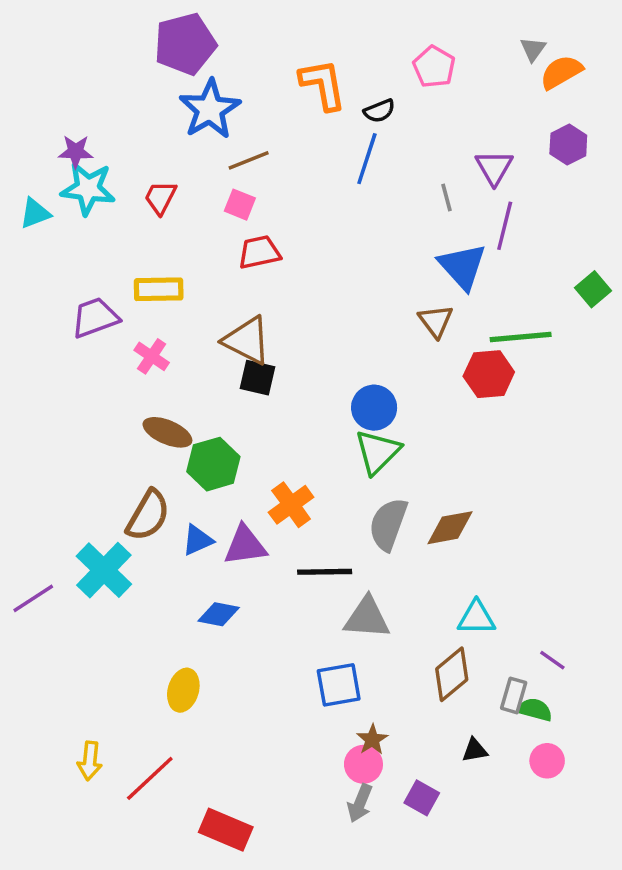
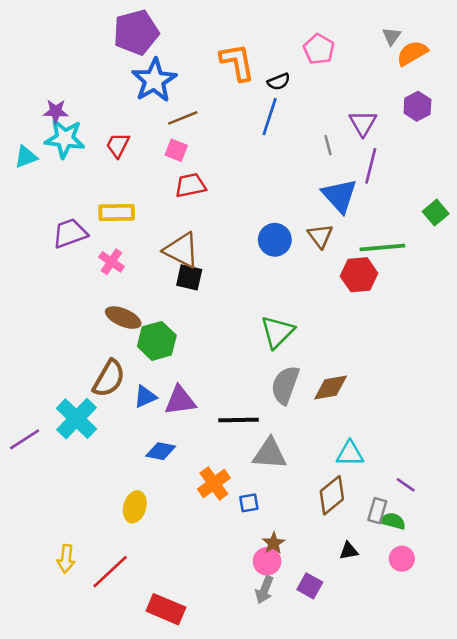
blue circle: (374, 408) -> (275, 240), moved
orange cross: (291, 505) -> (214, 483), moved
blue square: (339, 685) -> (249, 503), size x0.6

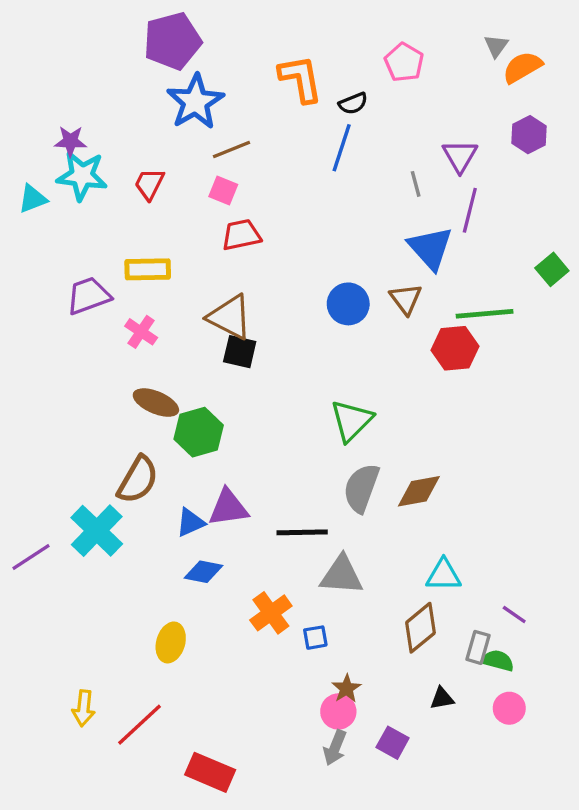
blue triangle: (145, 397) -> (190, 522), moved

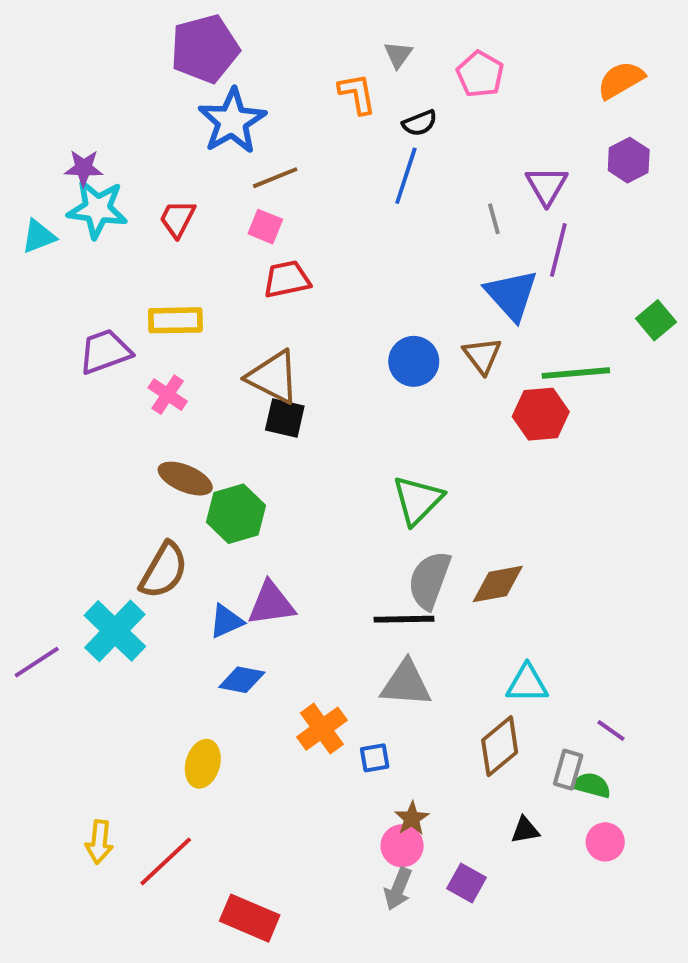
gray triangle: (496, 46) -> (398, 55), moved
orange L-shape: (301, 79) -> (357, 94), size x0.7
black line: (302, 532) -> (404, 619), moved

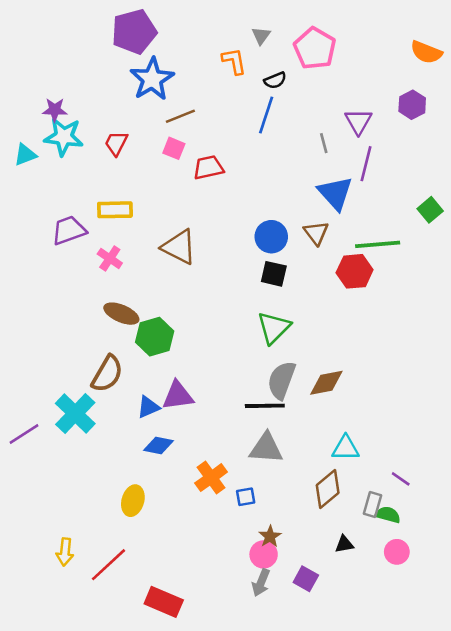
pink pentagon: (480, 74) -> (315, 48), size x1.4
orange semicircle: (621, 80) -> (426, 52), moved, turned -128
red trapezoid: (287, 279) -> (208, 168), moved
black square: (285, 418) -> (274, 274), moved

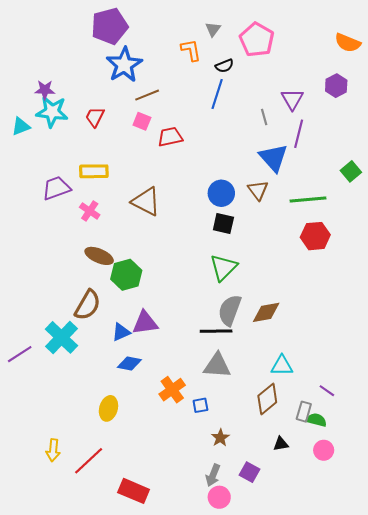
red hexagon: (355, 271) -> (315, 236), moved
pink circle: (264, 554) -> (219, 497), moved

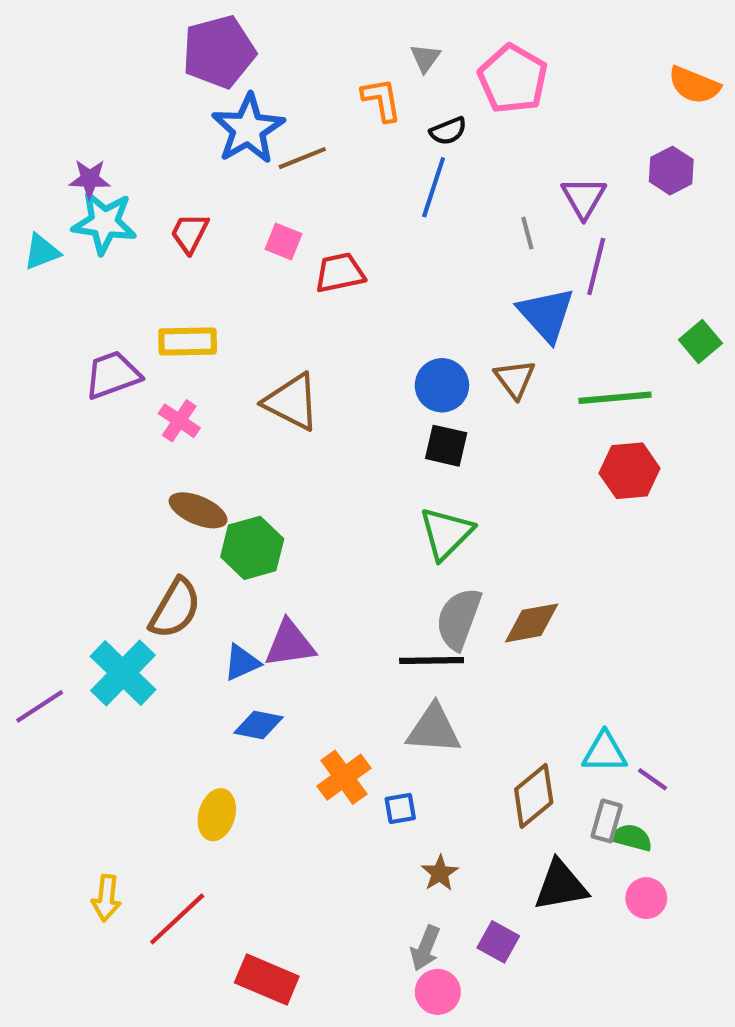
brown line: (147, 95) -> (302, 158), moved
cyan triangle: (282, 366) -> (605, 752), moved
black triangle: (281, 444) -> (561, 886), size x1.8

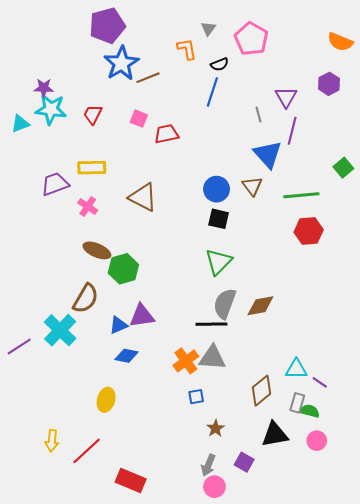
orange cross: (344, 777) -> (186, 361), moved

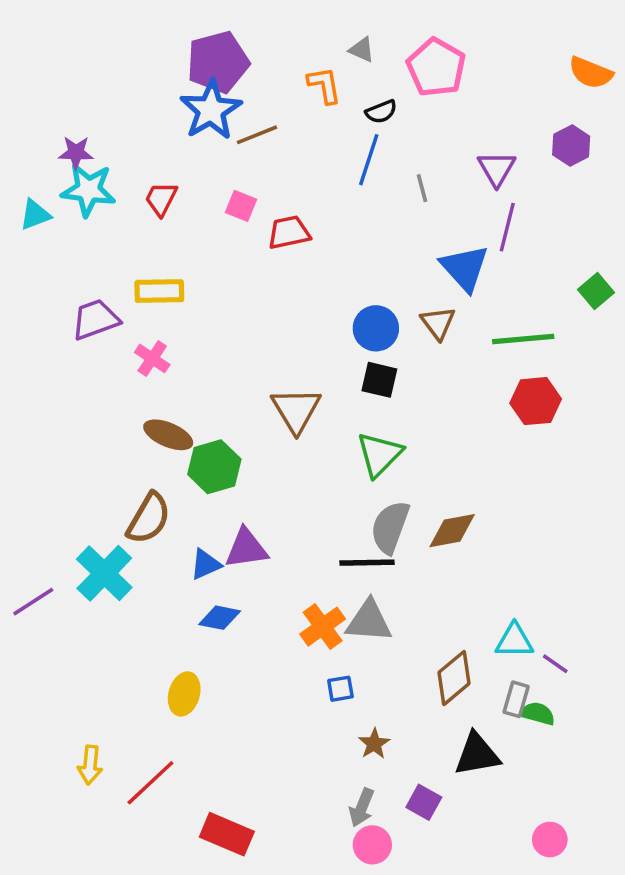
purple pentagon: (107, 26) -> (218, 62), moved
gray triangle: (208, 29) -> (362, 50), turned -42
gray line: (258, 114) -> (422, 188), moved
brown triangle: (143, 197) -> (296, 410), moved, turned 32
pink circle: (317, 441) -> (550, 840), moved

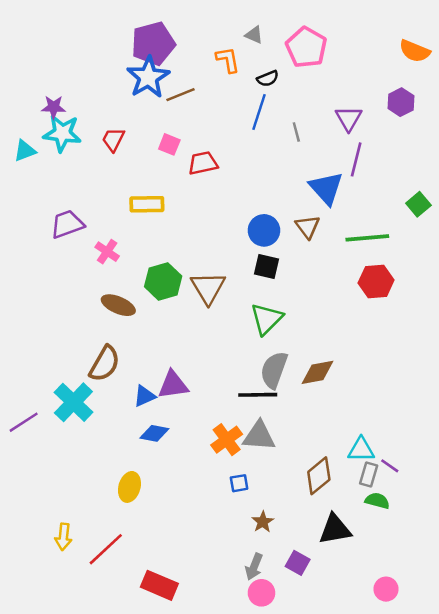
yellow rectangle: (159, 291) -> (147, 204), moved
green hexagon: (214, 467) -> (163, 281), moved
gray rectangle: (516, 699) -> (369, 474), moved

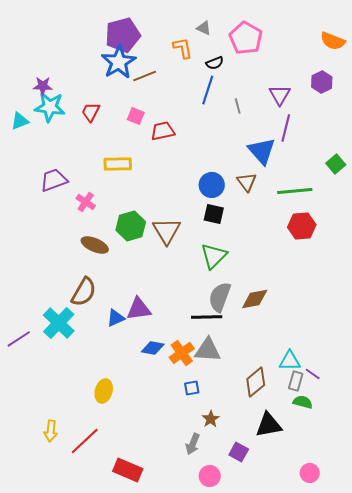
blue diamond: (154, 433) -> (153, 348), moved
gray arrow: (254, 567) -> (193, 444), moved

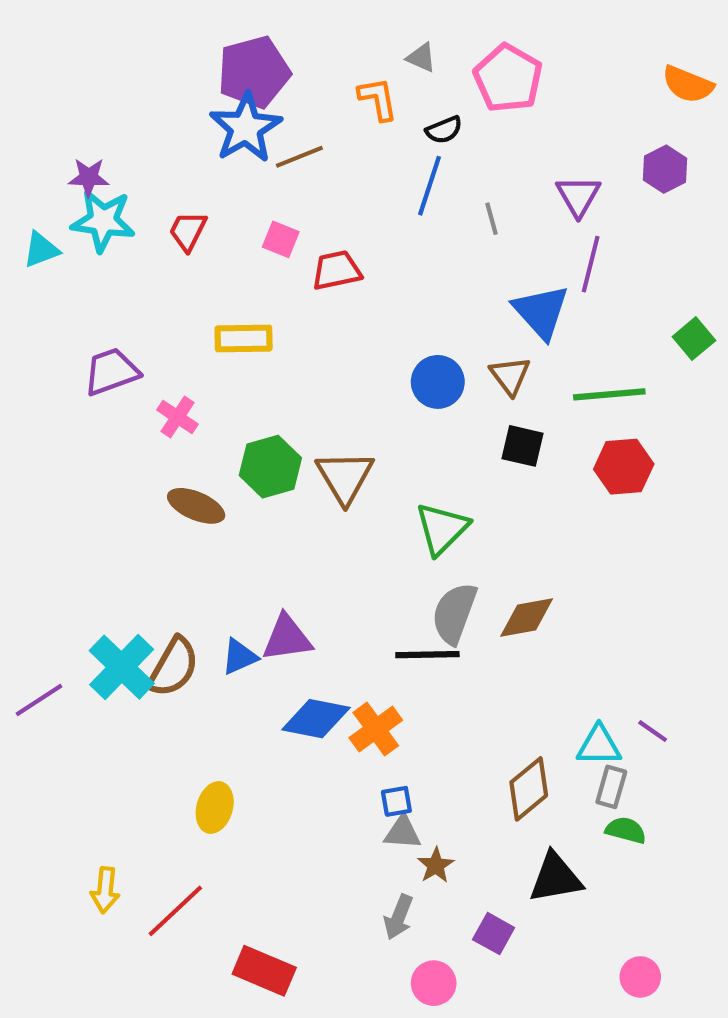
black square: (214, 214) -> (522, 446), moved
brown semicircle: (84, 292) -> (173, 667), moved
blue diamond: (153, 348) -> (316, 719), size x1.4
gray triangle: (208, 350) -> (403, 832), moved, size x0.7
purple line: (313, 374) -> (653, 731), moved

